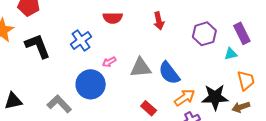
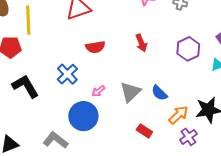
gray triangle: (141, 68) -> (130, 92), turned -30
blue semicircle: (169, 73) -> (159, 93), size x0.7

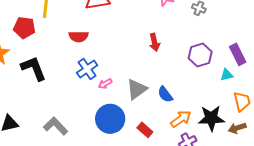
red semicircle: (95, 47) -> (79, 36), moved
blue cross: (67, 74) -> (87, 69), moved
blue circle: (83, 116) -> (110, 119), moved

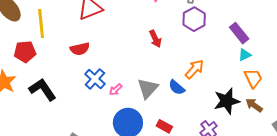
purple hexagon: (200, 55) -> (194, 19), moved
cyan triangle: (227, 75) -> (245, 55), moved
orange arrow: (181, 119) -> (194, 69), moved
brown arrow: (237, 128) -> (254, 105), turned 66

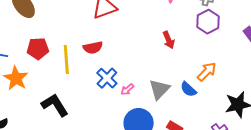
yellow line: (41, 23) -> (66, 60), moved
black L-shape: (43, 90) -> (55, 105), moved

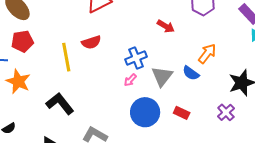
red arrow: (169, 40) -> (166, 26), turned -30
red pentagon: (38, 49) -> (22, 41), moved
blue cross: (107, 78) -> (136, 58), moved, turned 30

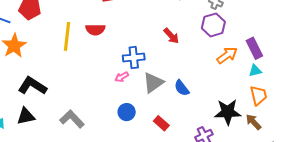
orange arrow: (207, 54) -> (227, 55), moved
black L-shape: (60, 104) -> (32, 86), moved, turned -36
blue circle: (145, 112) -> (127, 112), size x0.6

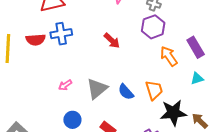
orange arrow: (227, 55) -> (169, 56), turned -85
blue cross: (134, 58) -> (61, 34), moved
cyan triangle: (255, 71) -> (197, 78), moved
orange trapezoid: (258, 95) -> (154, 90), moved

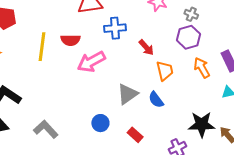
blue cross: (61, 34) -> (115, 28), moved
pink arrow: (65, 85) -> (91, 62), moved, size x2.0
orange trapezoid: (154, 90) -> (165, 71), moved

